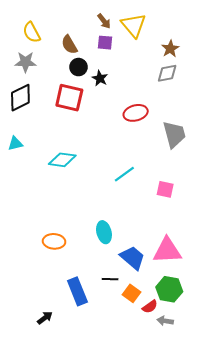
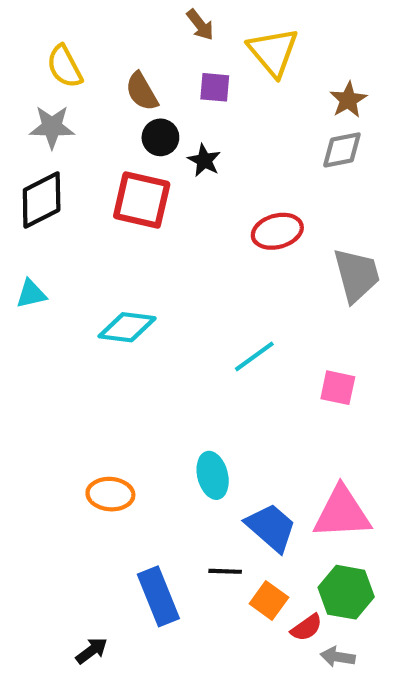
brown arrow: (104, 21) -> (200, 25), moved

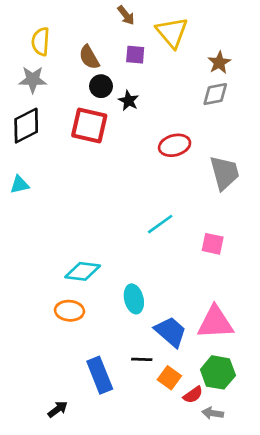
yellow semicircle: (65, 66) -> (41, 42), turned 32
cyan diamond: (127, 327) -> (83, 271), moved

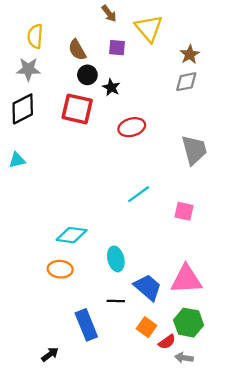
red ellipse: (175, 145) -> (132, 127), moved
black line: (142, 359) -> (116, 301), moved

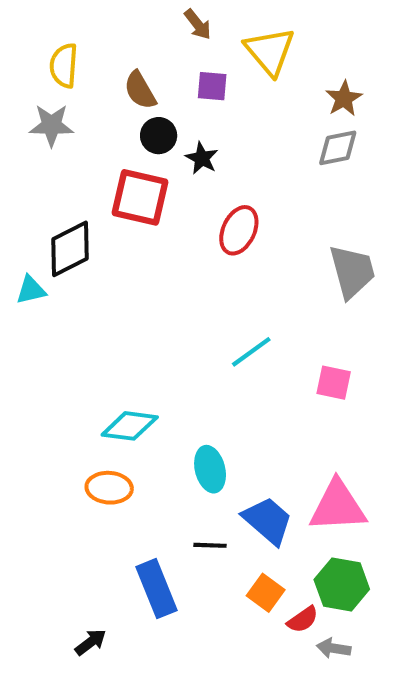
black diamond: (23, 109) -> (70, 249), moved
red ellipse: (132, 127) -> (239, 230), turned -50

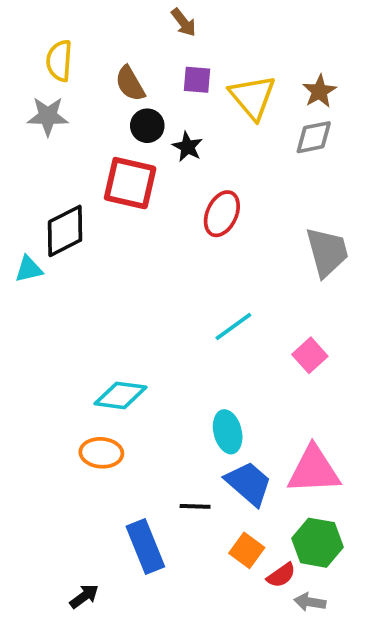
yellow triangle: (270, 51) -> (252, 97), moved
pink square: (334, 383) -> (310, 355), turned 36
cyan ellipse: (210, 469) -> (228, 432), moved

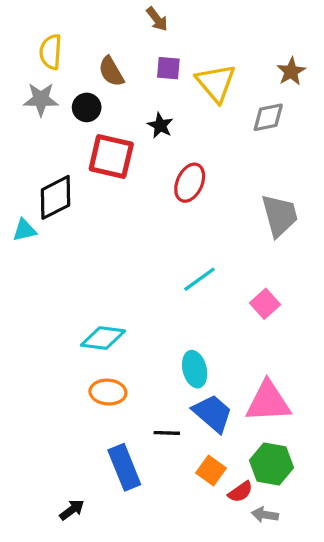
brown star: (319, 91) -> (291, 71), moved
black circle: (147, 126) -> (87, 107), moved
orange ellipse: (101, 453) -> (108, 392), moved

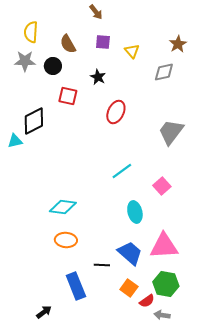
yellow triangle: (216, 83) -> (132, 51), size x0.6
red square: (111, 157) -> (68, 96), size x0.7
gray trapezoid: (280, 215) -> (171, 132), turned -128
cyan ellipse: (195, 369) -> (135, 212), moved

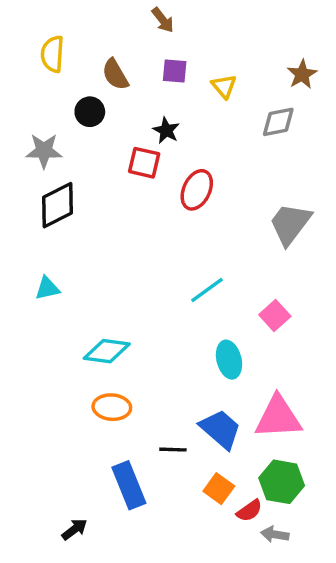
gray star: (25, 61) -> (44, 151), moved
red square: (68, 96) -> (144, 163), moved
cyan triangle: (15, 141) -> (47, 288), moved

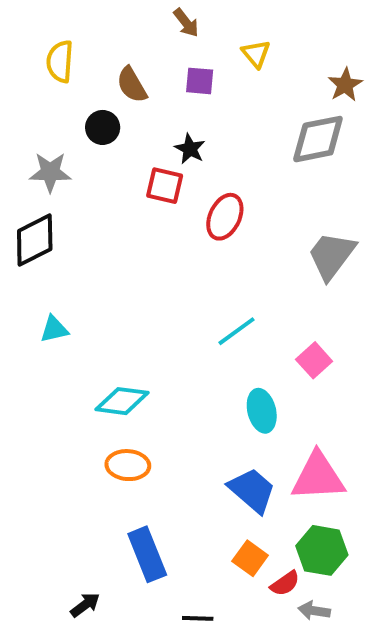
yellow triangle: (224, 86) -> (256, 54), moved
gray diamond: (278, 122) -> (318, 139), size x1.4
black diamond: (58, 205) -> (35, 240), moved
black line: (173, 450) -> (198, 618), moved

